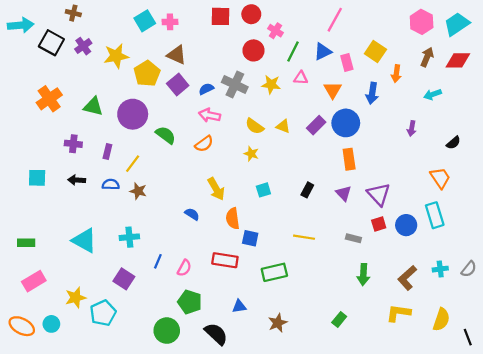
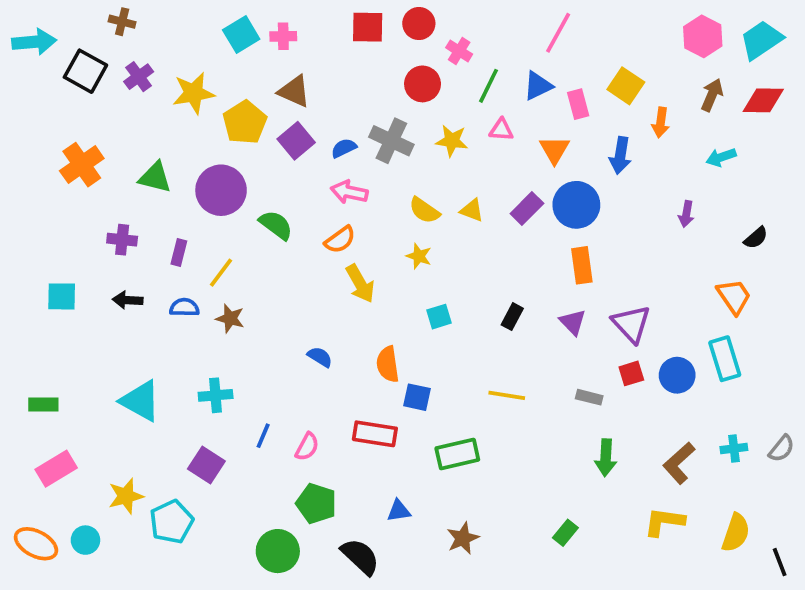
yellow arrow: (216, 189) -> (360, 284), moved

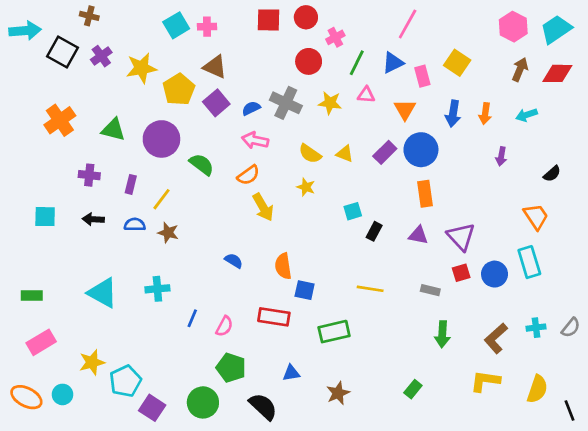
pink cross: (459, 51) -> (335, 37), turned 30
orange arrow: (661, 122) -> (485, 114), moved
cyan square: (439, 317) -> (353, 211), moved
purple triangle: (573, 322) -> (418, 235), turned -35
purple square: (206, 465) -> (152, 408), moved

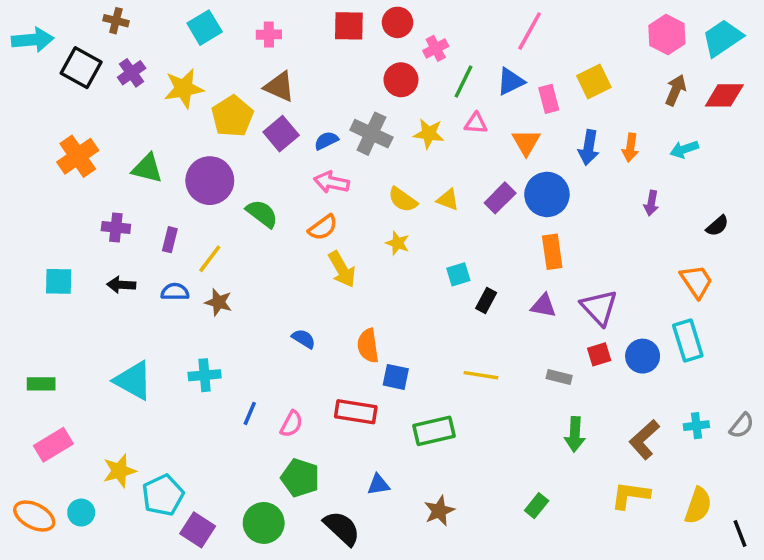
cyan square: (176, 25) -> (205, 28), moved
yellow square: (457, 63) -> (594, 81), turned 30

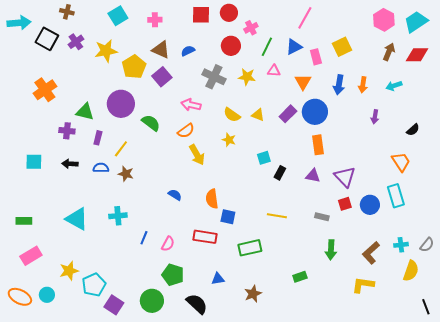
blue semicircle: (326, 141) -> (188, 51), moved
green triangle: (147, 168) -> (85, 112), moved
green rectangle: (537, 506) -> (300, 277), moved, turned 32
yellow semicircle: (698, 506) -> (411, 271), moved

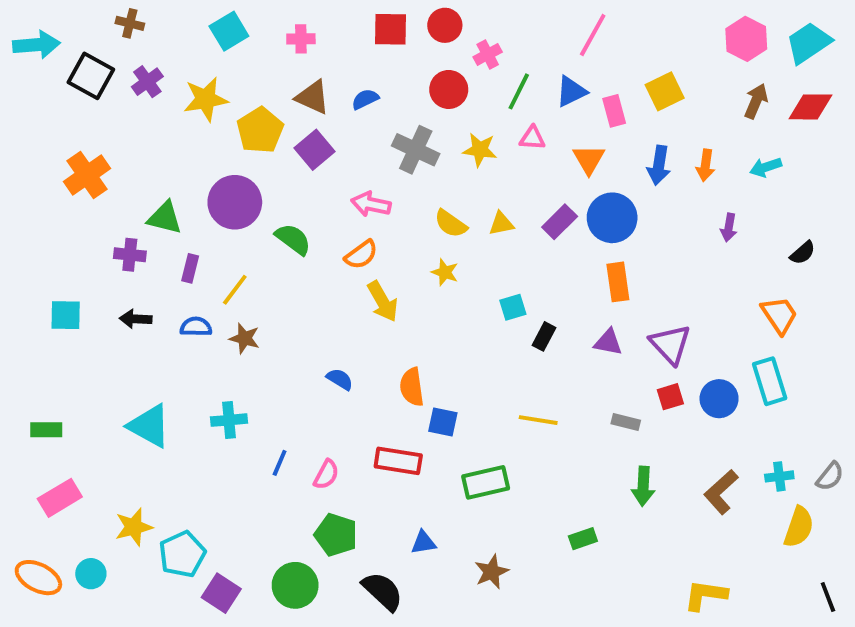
yellow triangle: (258, 115) -> (501, 224), turned -32
yellow L-shape: (363, 285) -> (705, 595), moved

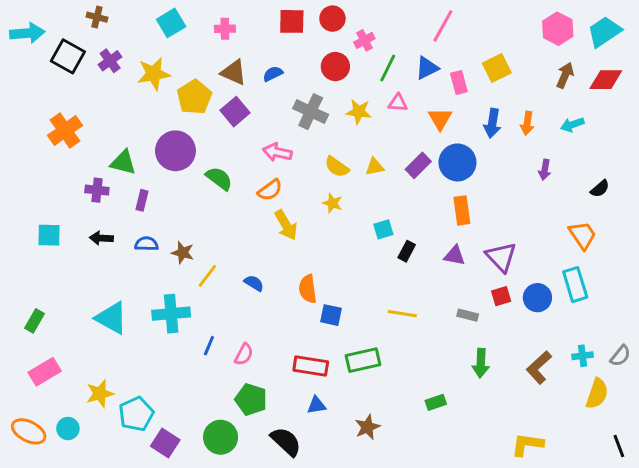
yellow line: (235, 290) -> (207, 276), moved
cyan cross: (229, 420) -> (171, 314), size x1.4
green rectangle: (46, 430) -> (34, 321), turned -60
red rectangle: (398, 461) -> (311, 366), moved

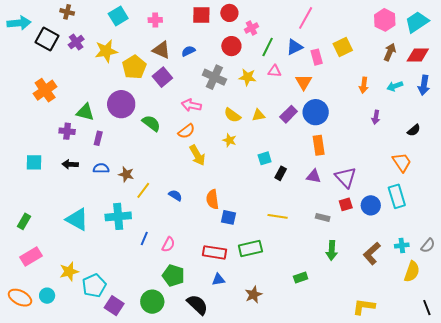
blue arrow: (492, 123) -> (424, 85), moved

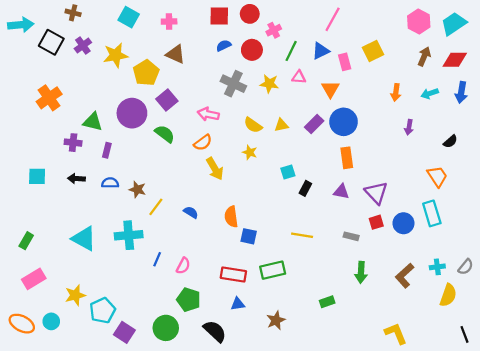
cyan square: (118, 16) -> (129, 17), turned -30
blue semicircle: (188, 51) -> (224, 46), moved
purple square: (162, 77) -> (167, 100), moved
yellow L-shape: (364, 307) -> (396, 333), turned 60

